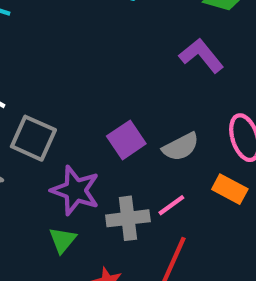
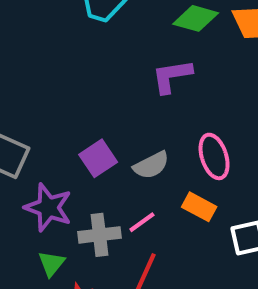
purple L-shape: (201, 56) -> (172, 76), turned -60
green triangle: (63, 240) -> (51, 264), moved

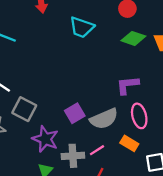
purple L-shape: (172, 76) -> (128, 85), moved
gray semicircle: (151, 165) -> (104, 119), size x1.4

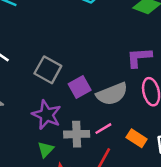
gray square: (24, 109) -> (48, 70), moved
orange rectangle: (129, 143) -> (137, 138), moved

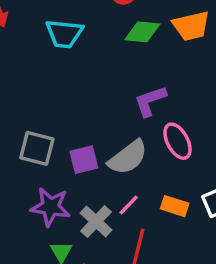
purple square: (80, 87) -> (84, 160), turned 30
gray cross: (77, 134) -> (96, 221), turned -30

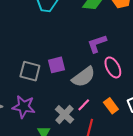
purple square: (84, 160) -> (57, 65), moved
orange rectangle: (175, 206) -> (111, 106), turned 35
purple star: (50, 207) -> (24, 107), moved

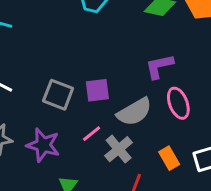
pink line: (84, 105) -> (92, 134), moved
gray cross: (65, 114) -> (119, 149), moved

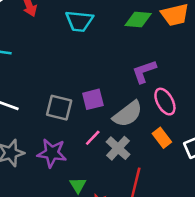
orange rectangle: (169, 158) -> (162, 138), moved

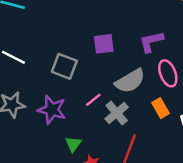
purple square: (93, 99) -> (104, 44), moved

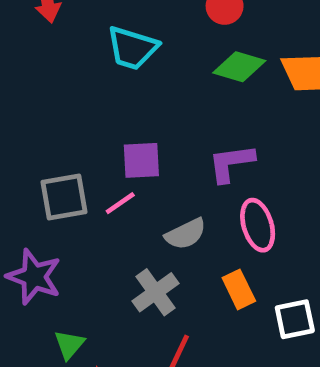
gray square: (64, 66) -> (64, 197), turned -35
gray semicircle: (130, 81) -> (186, 234), size x0.7
pink line: (93, 100) -> (120, 203), moved

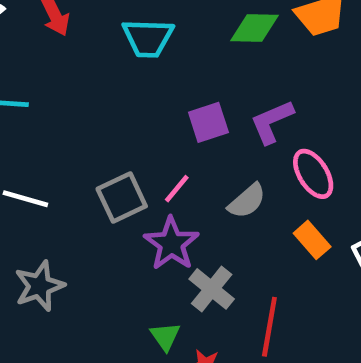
purple square: (141, 160) -> (208, 122), moved
purple star: (34, 277) -> (171, 244), moved, turned 30
gray cross: (156, 292) -> (212, 289), moved

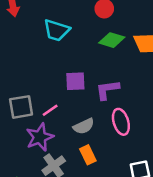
orange rectangle: (312, 240) -> (88, 155), moved

